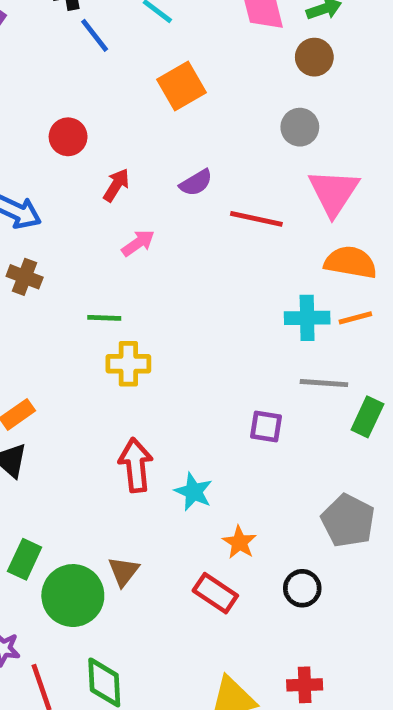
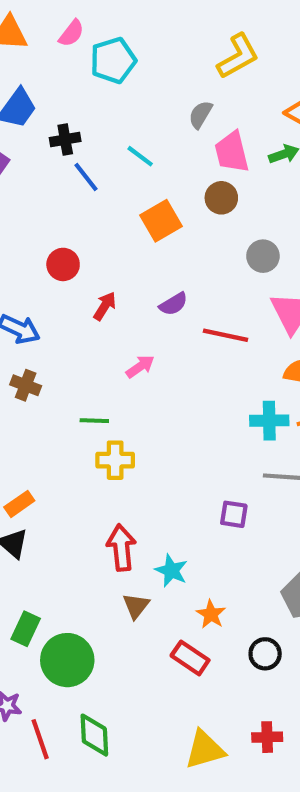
brown circle: (314, 57) -> (221, 198), moved
pink arrow: (138, 243) -> (140, 366), moved
brown triangle: (124, 571) -> (136, 606), moved

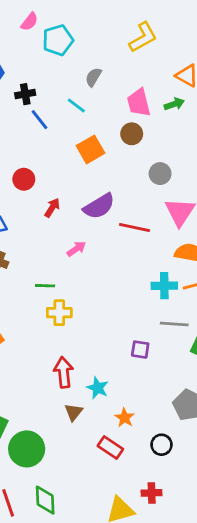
gray semicircle: (201, 115) -> (93, 77), moved
purple semicircle: (173, 304) -> (99, 206), size x1.6
red cross: (267, 737) -> (152, 493), moved

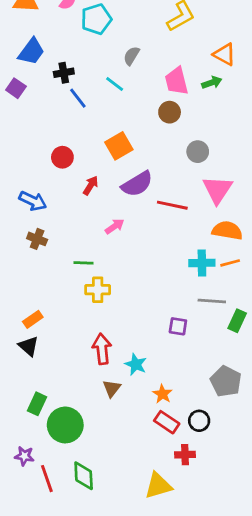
orange square: (91, 149) -> (119, 146), moved
red rectangle: (110, 448) -> (167, 422), moved
red cross: (152, 493) -> (185, 455), moved

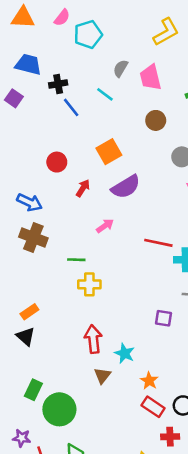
blue trapezoid: (31, 52) -> (28, 64), turned -112
pink trapezoid: (177, 81) -> (151, 77), moved
red line: (172, 205) -> (158, 243), moved
brown cross: (37, 239) -> (33, 238), size x1.5

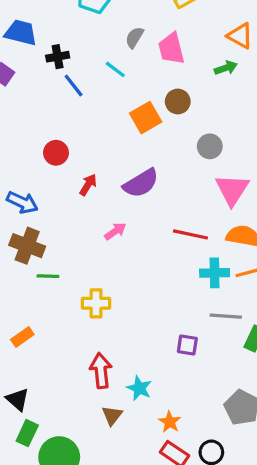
orange square: (109, 152) -> (146, 118), moved
red line: (158, 243) -> (191, 234), moved
green line: (76, 260) -> (48, 276), moved
black triangle: (26, 336) -> (18, 399), moved

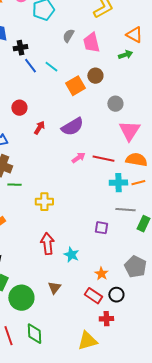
cyan line: (115, 69) -> (51, 67), moved
pink arrow: (115, 231) -> (78, 158), moved
brown triangle: (112, 415) -> (54, 288), moved
orange star: (170, 422) -> (101, 274), moved

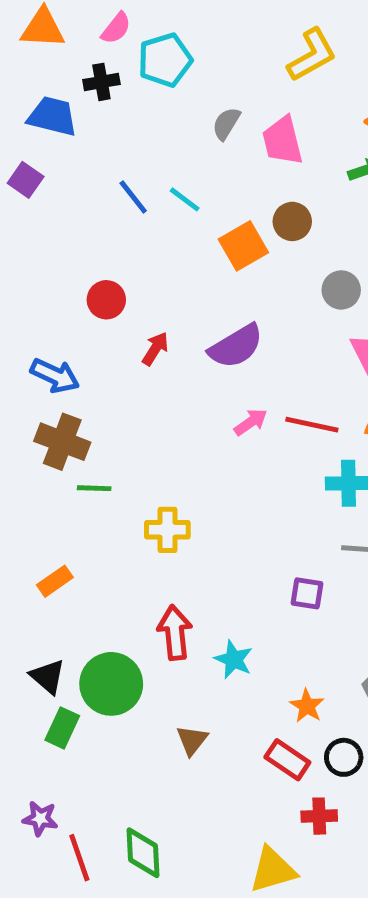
black cross: (20, 48) -> (101, 82), moved
green circle: (21, 298) -> (111, 684), moved

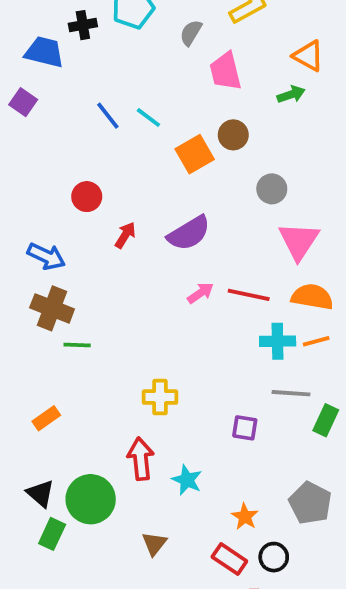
gray semicircle: (226, 124) -> (191, 33), moved
yellow cross: (167, 530) -> (160, 397), moved

